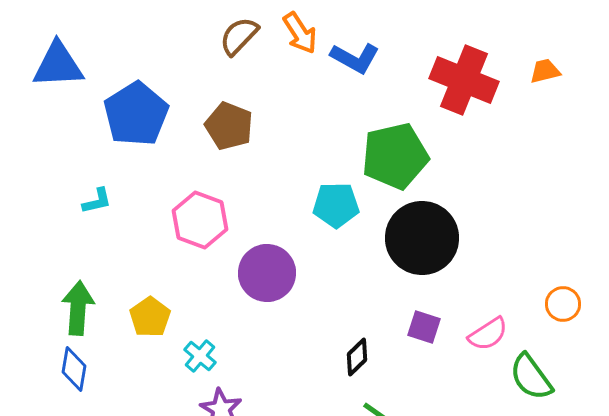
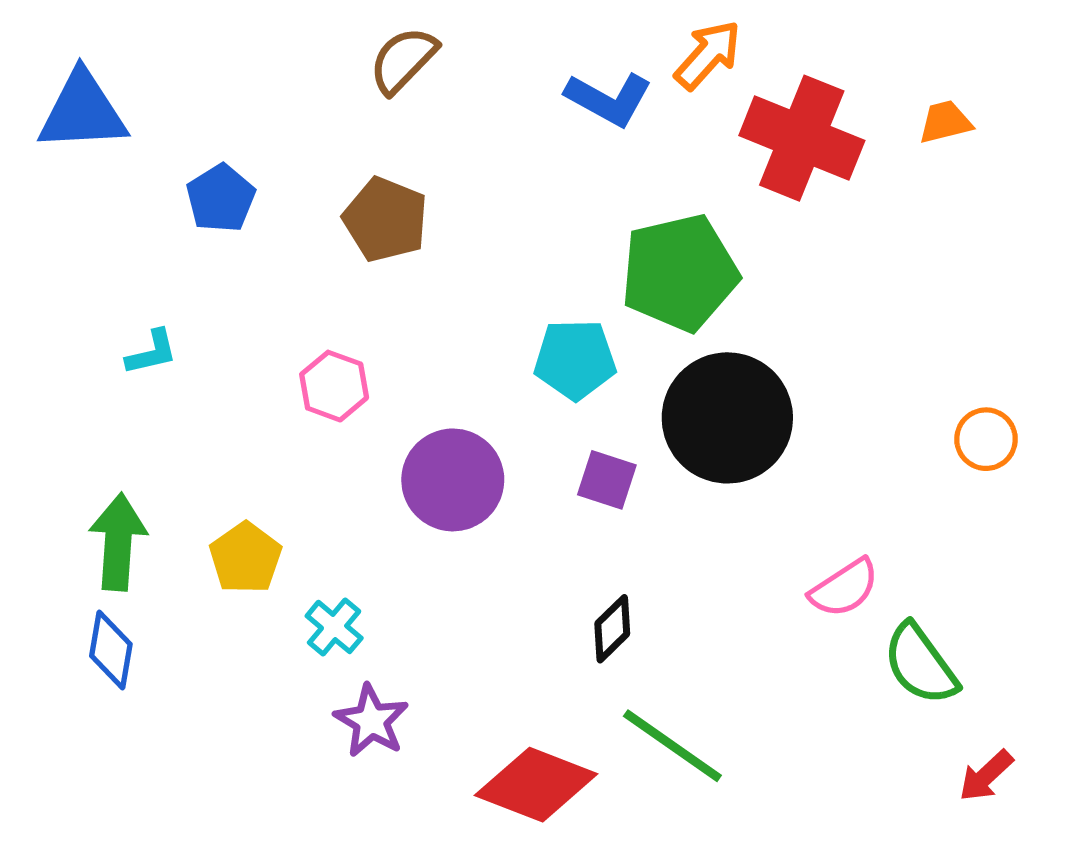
orange arrow: (300, 33) -> (708, 55), moved, turned -105
blue pentagon: (136, 114) -> (221, 198), size x0.6
pink hexagon: (200, 220) -> (334, 386), size x0.7
orange circle: (563, 304) -> (986, 439), moved
purple square: (424, 327) -> (607, 480), moved

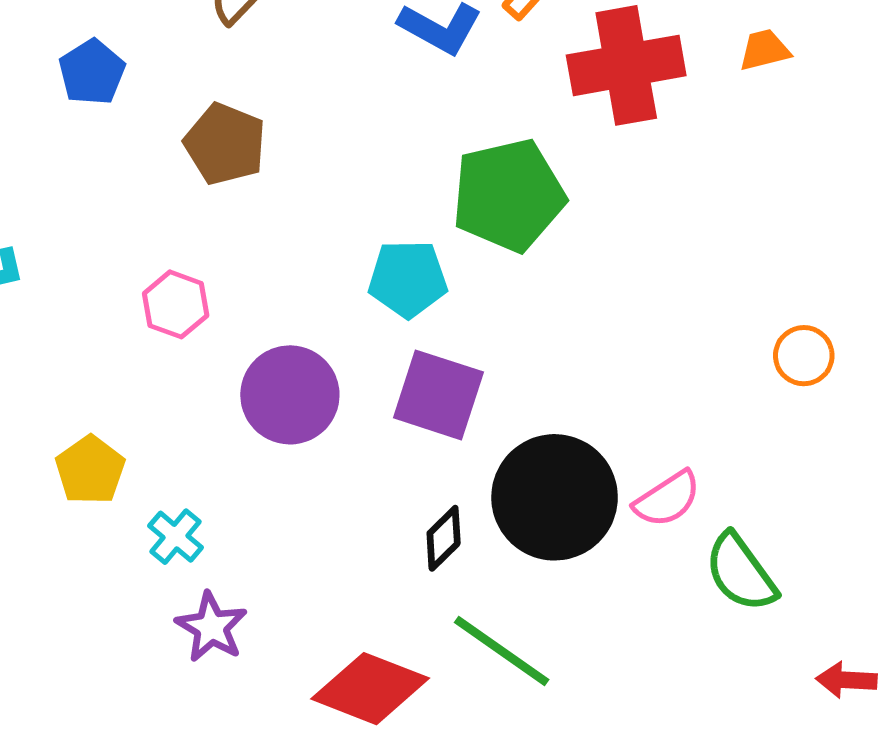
red cross: (802, 138) -> (626, 65), turned -32
blue pentagon: (221, 198) -> (92, 72), moved
black circle: (727, 418) -> (555, 497), moved
purple square: (607, 480) -> (438, 395), size x1.6
red arrow: (986, 776) -> (846, 680), moved, turned 46

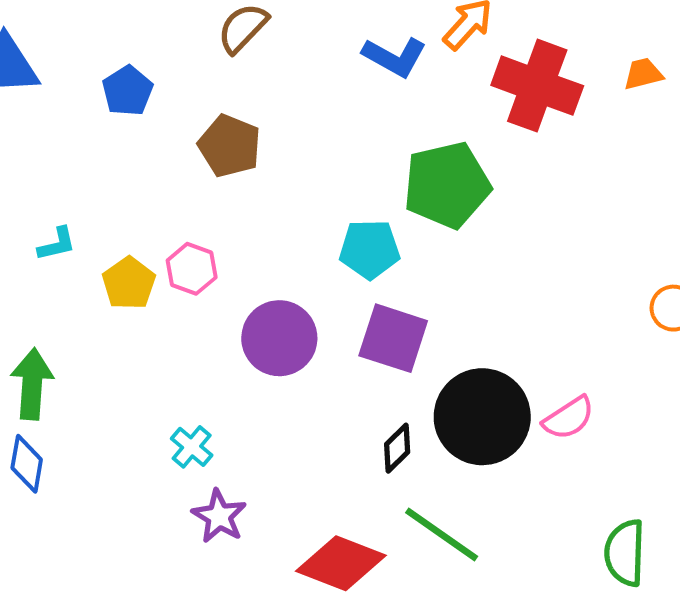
red cross: (626, 65) -> (537, 86), turned 30
yellow pentagon: (90, 470) -> (129, 283), moved
green semicircle: (741, 572) -> (625, 553), moved, turned 38

